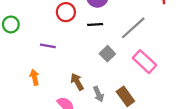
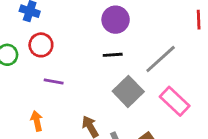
red circle: (66, 12) -> (41, 45), moved
gray square: (107, 54) -> (128, 91), size x1.5

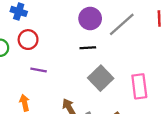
gray line: (161, 59) -> (122, 24), moved
pink rectangle: (175, 101) -> (139, 86), turned 40

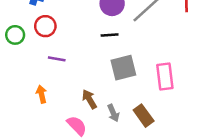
gray square: (101, 78) -> (123, 68), turned 30

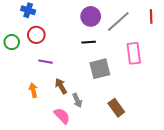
pink rectangle: (165, 77) -> (134, 53), moved
brown arrow: (89, 99) -> (61, 86), moved
gray arrow: (113, 113) -> (77, 100), moved

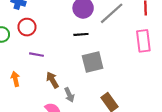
pink rectangle: (134, 53) -> (143, 41), moved
orange arrow: (33, 90) -> (15, 79), moved

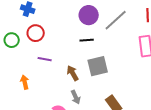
brown arrow: (52, 80) -> (73, 73), moved

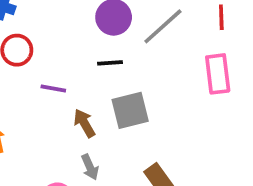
purple line: (45, 59) -> (53, 88), moved

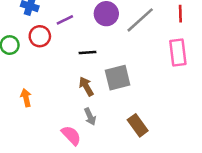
black line: (110, 63) -> (87, 53), moved
purple line: (53, 88) -> (65, 20), moved, turned -36

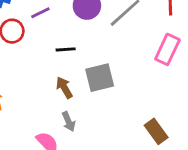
pink rectangle: (178, 53) -> (167, 49), turned 32
brown rectangle: (138, 125) -> (156, 131), moved

